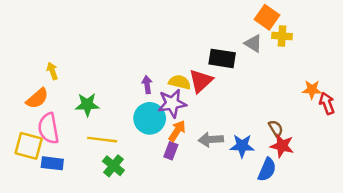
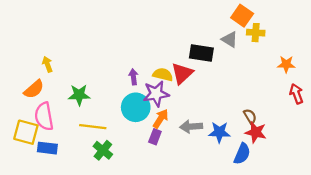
orange star: (312, 90) -> (286, 64), moved

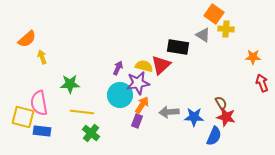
purple arrow: (133, 77) -> (118, 68), turned 32
orange semicircle: (34, 89) -> (27, 39), moved

